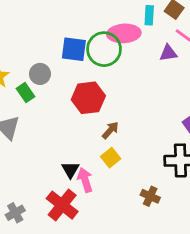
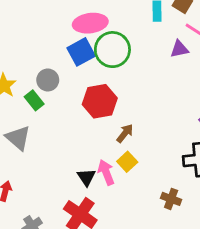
pink ellipse: (124, 33) -> (90, 23), moved
blue square: (74, 49) -> (81, 52), turned -32
pink arrow: (85, 180) -> (106, 172), moved

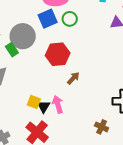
green circle: (112, 50) -> (70, 19), size x0.6
gray circle: (48, 80) -> (23, 36), size x1.6
yellow square: (127, 162) -> (34, 102), moved, turned -32

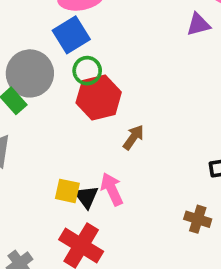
green circle: (70, 19) -> (87, 71), moved

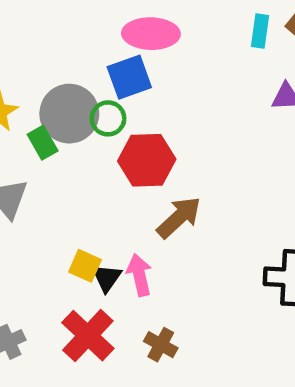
green circle: (87, 71) -> (108, 118), moved
brown arrow: (133, 137) -> (179, 217), size x1.5
brown cross: (198, 219) -> (161, 345), moved

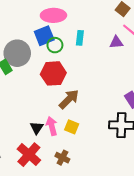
cyan rectangle: (260, 31) -> (80, 38), moved
green circle: (108, 118) -> (55, 45), moved
yellow square: (85, 266) -> (72, 127), moved

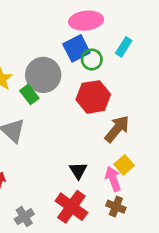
cyan rectangle: (80, 38) -> (124, 47), turned 32
pink arrow: (52, 126) -> (113, 179), moved
yellow square: (72, 127) -> (124, 165), turned 32

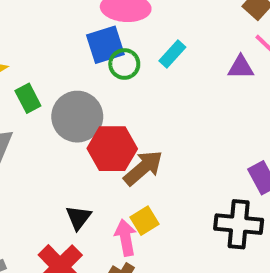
gray circle: (43, 75) -> (77, 117), moved
red hexagon: (93, 97) -> (112, 149), moved

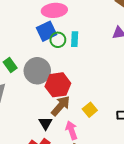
cyan rectangle: (172, 54) -> (75, 39), moved, turned -32
brown arrow: (143, 168) -> (61, 106), moved
yellow square: (144, 221) -> (90, 110), moved

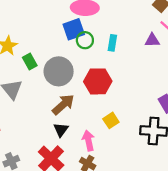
cyan rectangle: (75, 39) -> (112, 43), moved
red hexagon: (58, 85) -> (98, 81), moved
brown arrow: (61, 106) -> (63, 105), moved

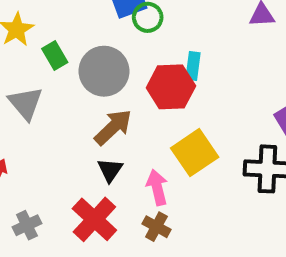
cyan rectangle: (112, 43) -> (193, 66), moved
yellow square: (111, 120) -> (195, 153), size x1.6

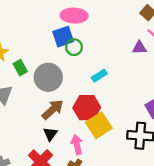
cyan rectangle: (193, 66) -> (99, 76), turned 48
red hexagon: (171, 87) -> (87, 108), moved

